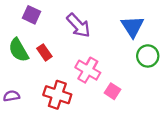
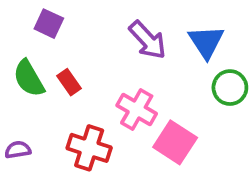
purple arrow: (78, 25) -> (148, 40), moved
pink square: (113, 91) -> (175, 142), size x1.6

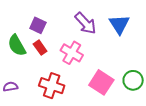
purple square: (49, 24) -> (38, 25), moved
green circle: (230, 88) -> (133, 80), moved
pink cross: (137, 109) -> (72, 53), moved

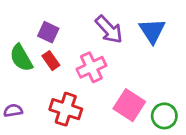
pink cross: (72, 53) -> (91, 67), turned 35
green circle: (133, 80) -> (164, 116), moved

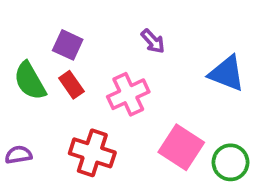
purple arrow: (109, 29) -> (153, 41), size x0.6
blue triangle: (152, 31) -> (227, 73), moved, turned -36

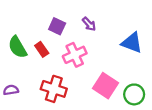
purple square: (68, 45) -> (57, 26), moved

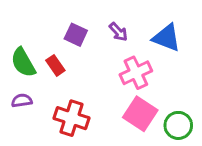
blue triangle: (132, 43) -> (167, 38), moved
pink cross: (75, 55) -> (136, 73), moved
purple semicircle: (11, 90) -> (22, 101), moved

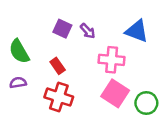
purple arrow: (118, 32) -> (88, 31), moved
red rectangle: (55, 65) -> (58, 66), moved
pink cross: (136, 73) -> (112, 60), turned 30

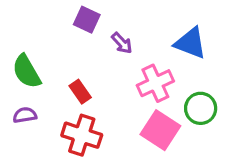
purple square: (62, 29) -> (87, 20), moved
pink cross: (112, 60) -> (155, 83), turned -30
green circle: (146, 103) -> (201, 108), moved

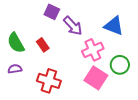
purple arrow: (122, 43) -> (73, 26), size x1.5
red rectangle: (80, 92) -> (43, 45), moved

